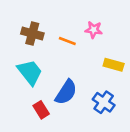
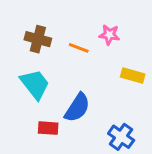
blue cross: (104, 102) -> (121, 137), moved
red rectangle: (41, 110) -> (48, 128), turned -54

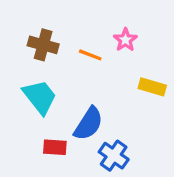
pink star: (109, 35) -> (125, 40), turned 30
blue cross: (121, 137) -> (114, 156), moved

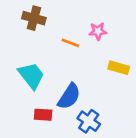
pink star: (125, 40) -> (98, 31), turned 30
brown cross: (43, 45) -> (34, 18), moved

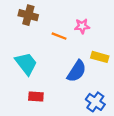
blue semicircle: (69, 96) -> (77, 71), moved
blue cross: (89, 121) -> (95, 102), moved

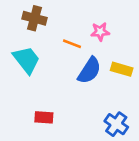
cyan trapezoid: (26, 63) -> (26, 60), moved
blue semicircle: (77, 71) -> (89, 70), moved

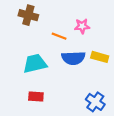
cyan trapezoid: (26, 60) -> (35, 63), moved, turned -65
blue semicircle: (89, 70) -> (73, 58), turned 55

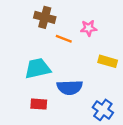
brown cross: (28, 15) -> (45, 17), moved
blue semicircle: (73, 58) -> (70, 87), moved

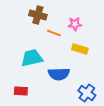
yellow rectangle: (108, 61) -> (80, 49), moved
red rectangle: (39, 104) -> (21, 91), moved

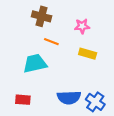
orange line: (54, 33) -> (51, 42), moved
blue semicircle: (59, 74) -> (69, 97), moved

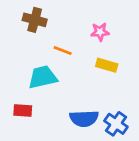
brown cross: (42, 16) -> (35, 20), moved
red rectangle: (23, 100) -> (23, 110), moved

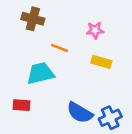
blue semicircle: (84, 118) -> (80, 113), turned 32
blue cross: (116, 124) -> (110, 118), turned 30

